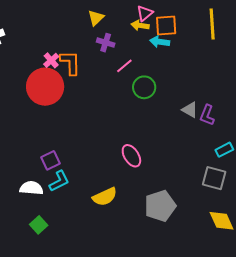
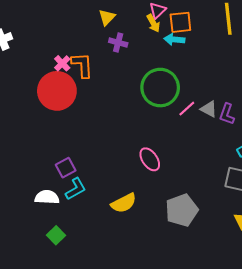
yellow arrow: (140, 25) -> (153, 23), turned -126
pink line: (124, 66) -> (187, 109), moved
green circle: (144, 87) -> (160, 88), size x1.6

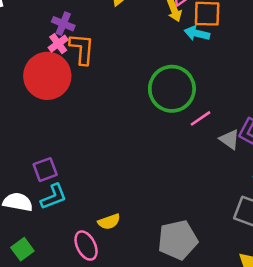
purple cross: (118, 43) -> (63, 24), moved
gray triangle: (209, 109) -> (230, 139), moved
pink ellipse: (150, 159) -> (86, 246), moved
yellow semicircle: (124, 203) -> (109, 222), size x0.7

